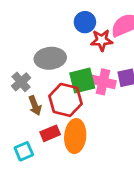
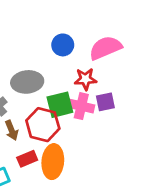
red star: (102, 40) -> (86, 79), moved

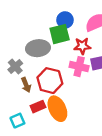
green square: (60, 105) -> (60, 34), moved
orange ellipse: (53, 162) -> (57, 109), turned -30

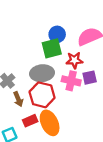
gray ellipse: (38, 48) -> (42, 73), moved

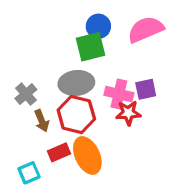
red star: (74, 60) -> (128, 113), moved

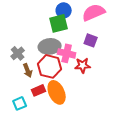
purple square: (146, 89) -> (91, 40), moved, turned 32
pink cross: (119, 94) -> (67, 53), moved

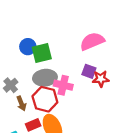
blue circle: (64, 10) -> (28, 47), moved
green square: (59, 23) -> (42, 53), moved
red star: (83, 65) -> (101, 79), moved

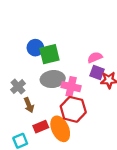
pink semicircle: (92, 41) -> (95, 57), moved, size x0.6
red hexagon: (45, 99) -> (73, 109), moved

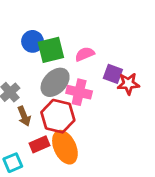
pink semicircle: (95, 57) -> (85, 54), moved
gray ellipse: (53, 79) -> (55, 82), turned -40
red hexagon: (73, 109) -> (58, 116), moved

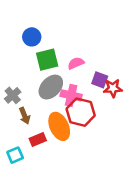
blue circle: (33, 41) -> (32, 37), moved
red hexagon: (58, 116) -> (81, 112), moved
orange ellipse: (65, 147) -> (59, 126), moved

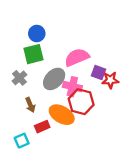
green square: (47, 60) -> (34, 54), moved
pink semicircle: (76, 63) -> (77, 57), size x1.6
gray cross: (13, 95) -> (19, 78), moved
orange ellipse: (59, 126) -> (62, 115), turned -35

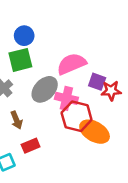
orange ellipse: (62, 115) -> (95, 132), moved

